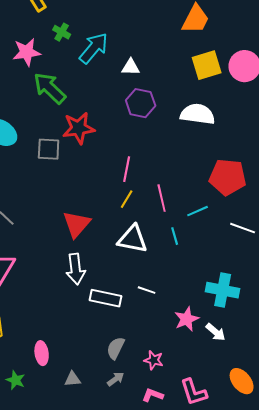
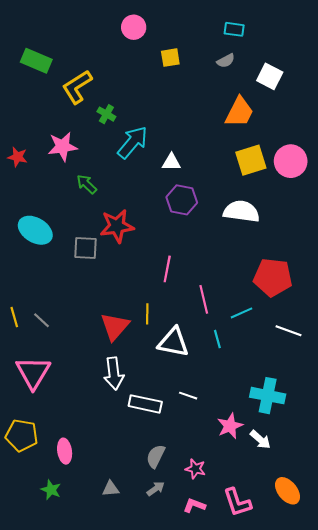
green cross: (62, 32) -> (106, 114), moved
green arrow: (50, 88) -> (87, 184), size x0.6
yellow line: (127, 199) -> (147, 314), moved, turned -30
pink ellipse: (42, 353) -> (65, 451), moved

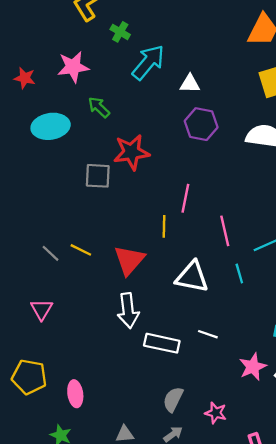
cyan ellipse: (35, 230) -> (51, 126), moved, turned -40
yellow line: (147, 314) -> (164, 226), moved
yellow line: (14, 317) -> (81, 250), moved, turned -48
pink triangle: (33, 373) -> (42, 309), size x0.6

